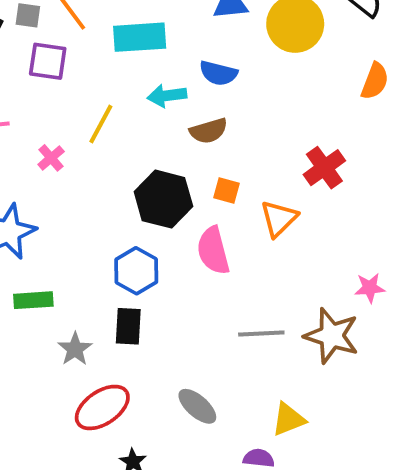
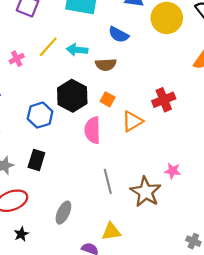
cyan arrow: (167, 96) -> (77, 50), moved
blue hexagon: (136, 271) -> (40, 115), moved
gray line: (261, 334) -> (108, 181), turned 65
gray ellipse: (197, 406) -> (63, 213), turned 60

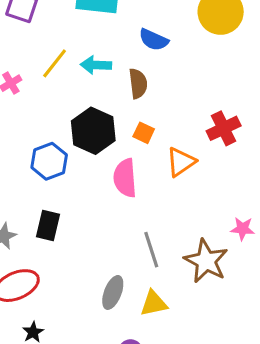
brown semicircle: (106, 65) -> (138, 84), turned -90
gray ellipse: (63, 213) -> (113, 292), moved
yellow triangle: (111, 232) -> (154, 303), moved

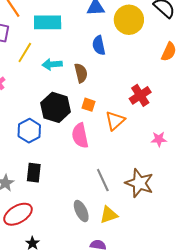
blue semicircle: (154, 40) -> (99, 45), moved, turned 60
yellow line: (55, 63) -> (25, 52), moved
pink star: (243, 229) -> (159, 139), moved
gray ellipse: (113, 292) -> (81, 211), turned -40

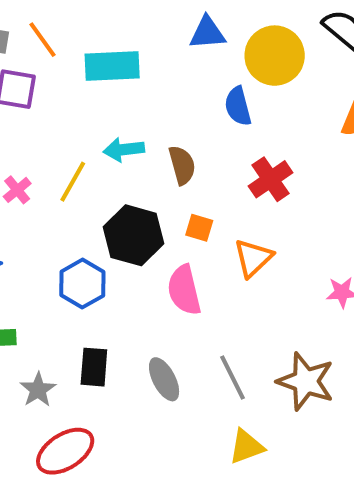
blue semicircle: (99, 45) -> (238, 106), moved
yellow line: (25, 52) -> (73, 182), moved
red cross: (140, 95) -> (271, 179), moved
gray ellipse: (81, 211) -> (164, 379), moved

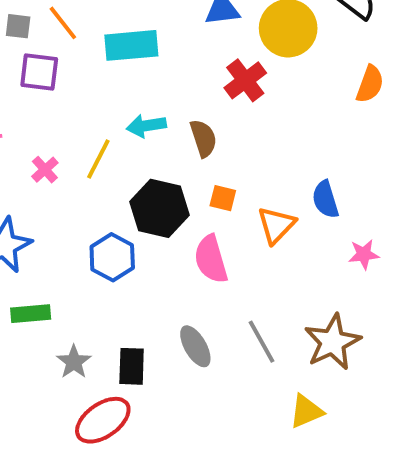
blue semicircle: (238, 106) -> (325, 199), moved
red cross: (271, 179) -> (245, 80), moved
black rectangle: (94, 367) -> (132, 366), moved
brown star: (306, 381) -> (332, 342), turned 30
yellow triangle: (246, 447) -> (306, 411), moved

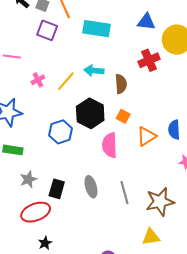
yellow triangle: (306, 411) -> (151, 237), moved

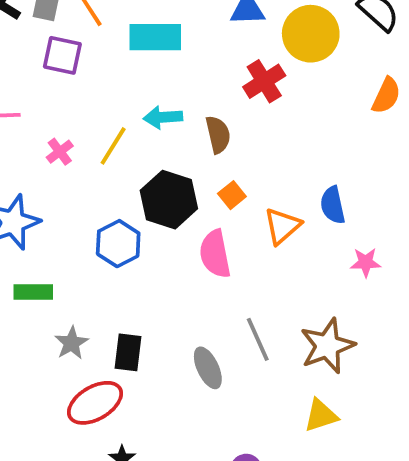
orange square: (123, 116) -> (232, 195), turned 32
gray ellipse: (91, 187) -> (208, 368), moved

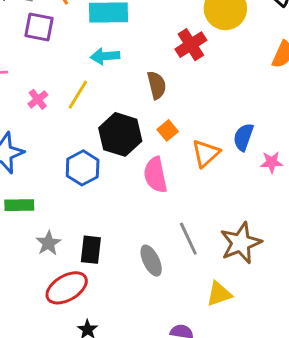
cyan arrow: (163, 117) -> (105, 56), moved
blue semicircle: (333, 205) -> (243, 137), turned 32
pink star: (366, 262) -> (272, 162), moved
yellow triangle: (321, 415) -> (219, 294), moved

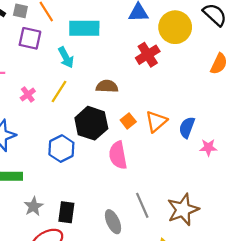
cyan arrow: (105, 56) -> (66, 57), moved, turned -115
brown semicircle: (157, 85) -> (107, 86), moved, turned -75
orange triangle: (206, 153) -> (156, 121), moved

